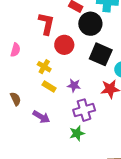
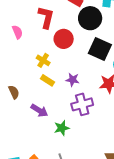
pink semicircle: (15, 50) -> (17, 32), moved, turned -40
green star: (77, 133) -> (62, 128), moved

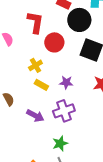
yellow cross: (43, 60) -> (35, 65), turned 32
purple cross: (82, 104) -> (64, 111), moved
green star: (62, 128) -> (60, 143), moved

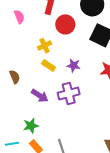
green star: (60, 143) -> (31, 126), moved

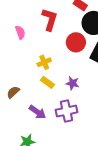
red circle: (65, 24) -> (76, 42), moved
brown semicircle: (15, 77) -> (13, 92), turned -112

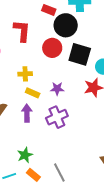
yellow cross: (44, 62) -> (25, 74), turned 32
purple arrow: (37, 112) -> (27, 113), moved, turned -114

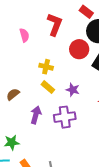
purple arrow: (27, 113) -> (36, 115), moved
green star: (25, 155) -> (12, 142), moved

